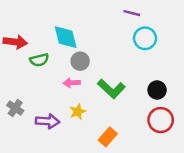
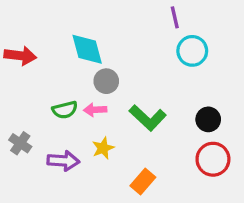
purple line: (132, 13) -> (175, 17), turned 63
green semicircle: (39, 60) -> (65, 110), moved

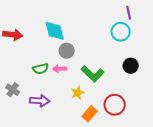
purple line: (175, 17) -> (129, 13), moved
black circle: (208, 119) -> (131, 66), moved
yellow star: (103, 148) -> (78, 93), moved
red circle: (213, 159) -> (115, 105), moved

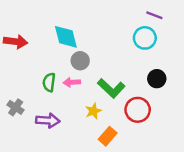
purple line: (129, 13) -> (154, 15), turned -56
green semicircle: (41, 69) -> (49, 82), turned 112
red circle: (115, 105) -> (138, 110), moved

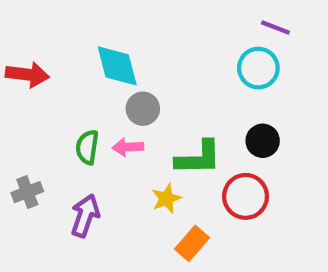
black circle: (157, 79) -> (263, 141), moved
green L-shape: (111, 88) -> (198, 158), turned -44
gray cross: (16, 107) -> (27, 192), turned 35
purple arrow: (48, 121) -> (85, 216), turned -75

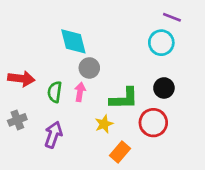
red arrow: (27, 74) -> (21, 79), moved
pink arrow: (128, 147) -> (80, 92), turned 102

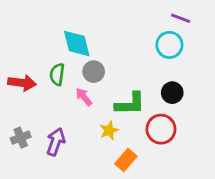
green semicircle: (55, 92) -> (57, 74), moved
pink arrow: (80, 92) -> (84, 97), turned -48
gray cross: (17, 120) -> (21, 138), moved

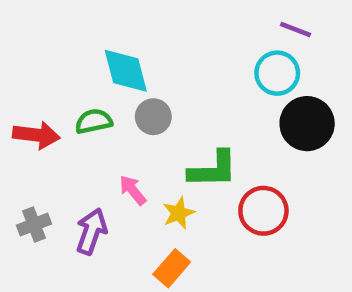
green semicircle: (57, 74) -> (94, 121), turned 70
black circle: (172, 93) -> (307, 124), moved, size x1.5
pink arrow: (84, 97) -> (133, 190), moved
orange rectangle: (126, 160) -> (172, 268), moved

